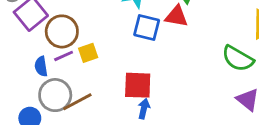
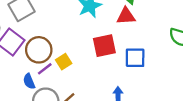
blue square: (147, 27) -> (135, 58), moved
red square: (138, 85) -> (104, 46), moved

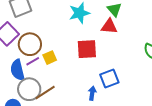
blue square: (135, 58) -> (109, 78), moved, turned -30
blue semicircle: (29, 81) -> (18, 70), size x1.5

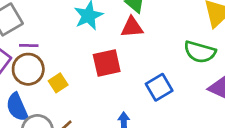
purple line: (33, 61) -> (29, 45), moved, turned 40
blue square: (109, 78) -> (159, 87), moved

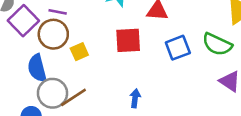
blue square: (159, 87) -> (178, 48), moved

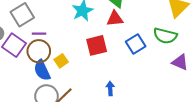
blue semicircle: (37, 68) -> (42, 70), moved

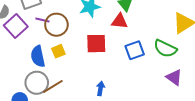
brown circle: (39, 51) -> (56, 25), moved

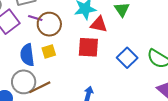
red triangle: (120, 21) -> (99, 24), moved
blue square: (135, 50) -> (127, 58), turned -30

